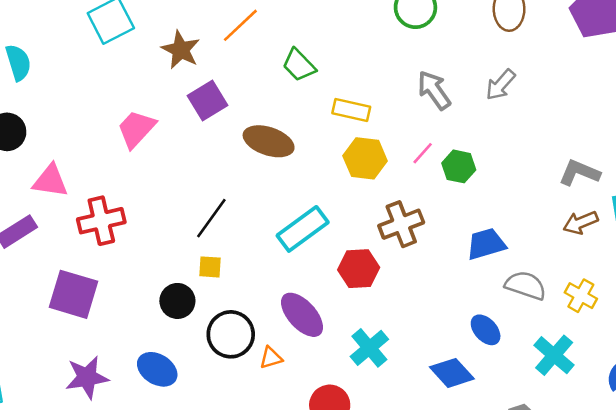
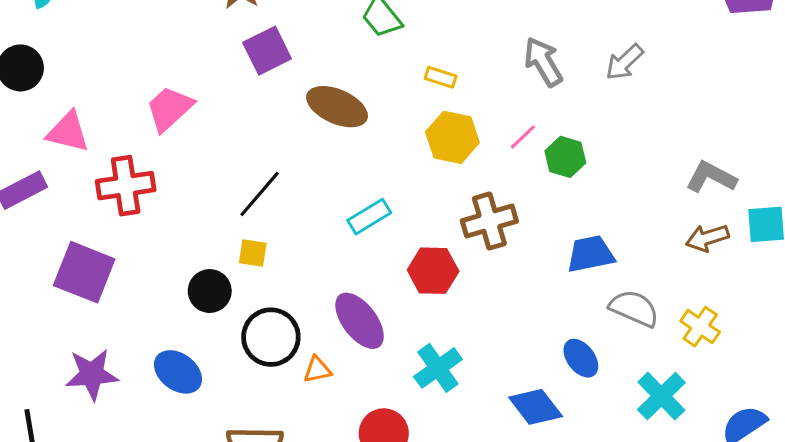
yellow rectangle: (351, 110) -> (441, 77), size x0.7
pink trapezoid: (136, 129) -> (170, 109), moved
cyan rectangle: (303, 229) -> (369, 217), size x0.7

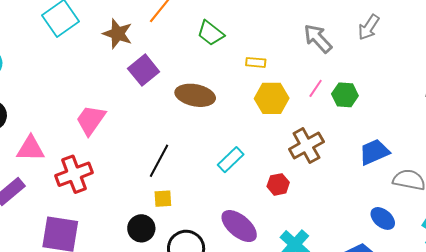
red hexagon: (433, 271) -> (278, 184), size x0.7

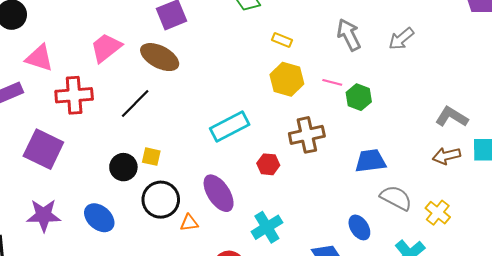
pink line: (316, 88) -> (332, 82), turned 54
brown ellipse: (195, 95) -> (160, 57), moved
cyan rectangle: (231, 160) -> (230, 127), size x1.4
black line: (159, 161) -> (135, 104), moved
yellow square: (163, 199) -> (151, 157), moved

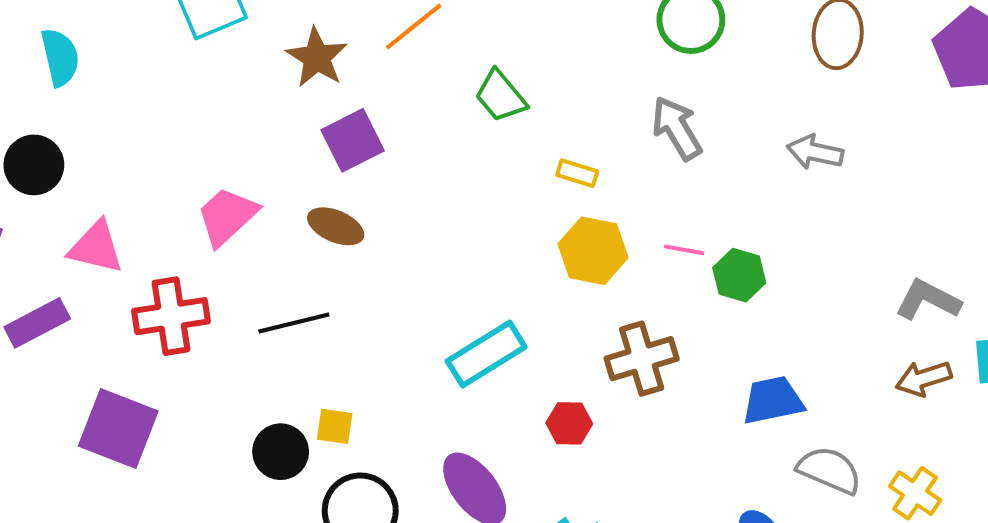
gray arrow: (349, 35) -> (677, 128), moved
gray arrow: (401, 39) -> (815, 152), turned 56
brown ellipse: (160, 57) -> (336, 226), size x0.7
black line: (135, 104) -> (294, 323), turned 36

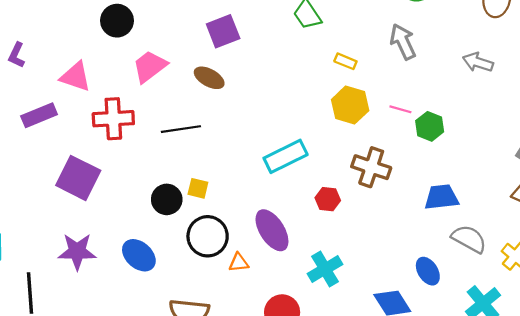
black circle: (34, 165) -> (117, 21), moved
brown cross: (642, 359) -> (371, 167), turned 30

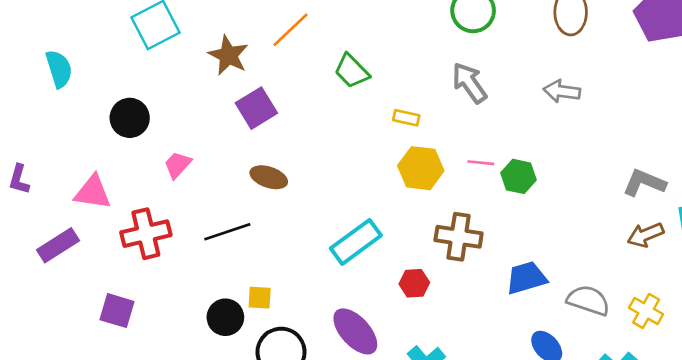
pink trapezoid: (150, 66) -> (178, 165), size x0.7
brown ellipse: (209, 78) -> (269, 177), moved
purple square: (78, 178) -> (117, 311), size x0.7
blue trapezoid: (441, 197) -> (526, 278), moved

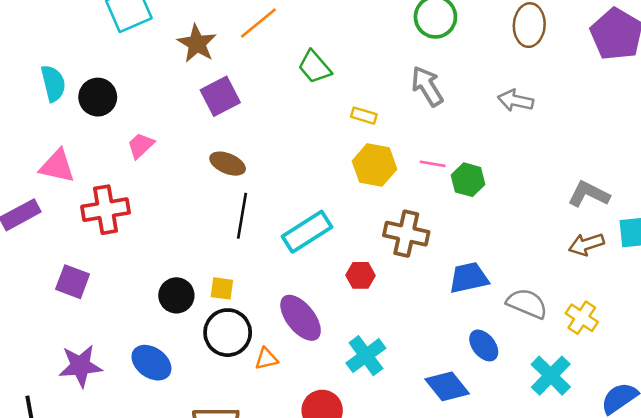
cyan semicircle: (59, 69) -> (53, 83), moved
black line: (227, 232) -> (242, 216), moved, turned -66
yellow square: (260, 298) -> (222, 288), moved

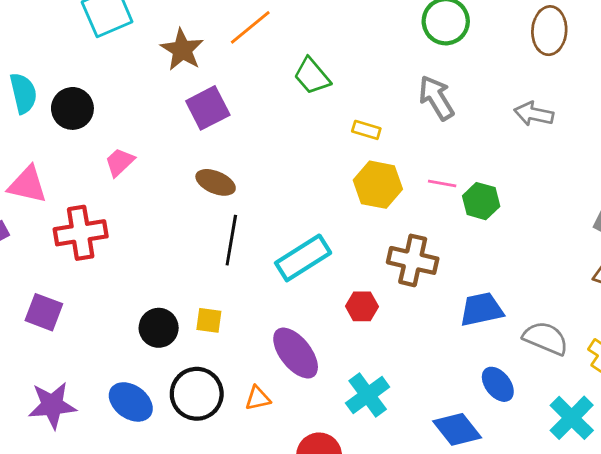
black circle: (228, 333) -> (197, 394), moved

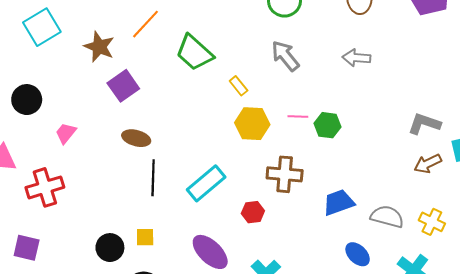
green trapezoid: (312, 76) -> (194, 53), size x1.4
yellow rectangle: (366, 130) -> (239, 86), turned 42

